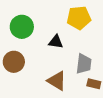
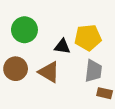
yellow pentagon: (79, 18) -> (88, 38), moved
brown triangle: (57, 81) -> (49, 72), moved

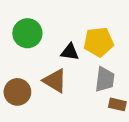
brown circle: (16, 69) -> (17, 92), moved

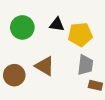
black triangle: (70, 52) -> (57, 24), moved

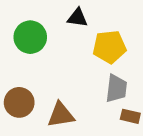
black triangle: (57, 24) -> (77, 18), moved
brown triangle: (45, 66) -> (61, 115), moved, turned -40

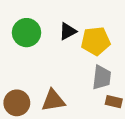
black triangle: (77, 18) -> (68, 31), moved, turned -36
brown circle: (19, 102) -> (17, 103), moved

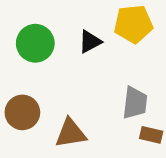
yellow pentagon: (96, 41) -> (133, 24), moved
brown circle: (17, 103) -> (22, 112), moved

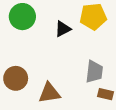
green circle: (35, 43) -> (22, 17), moved

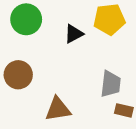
brown circle: (16, 78) -> (18, 75), moved

